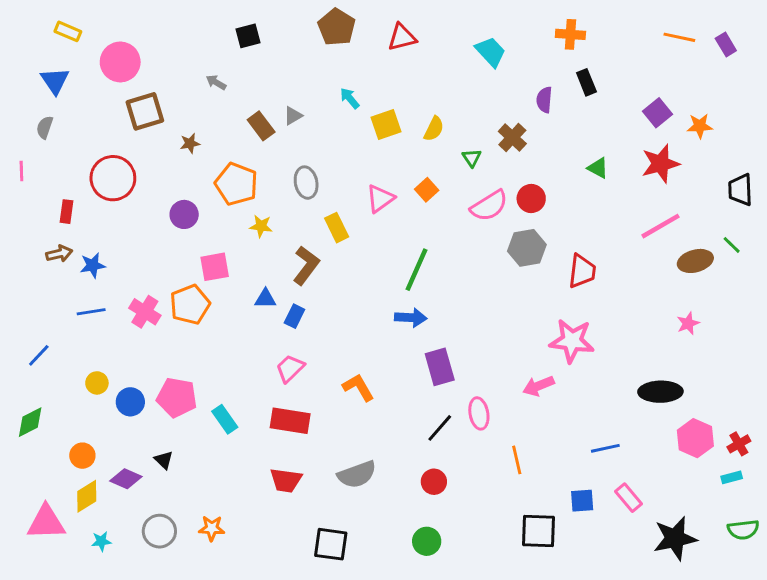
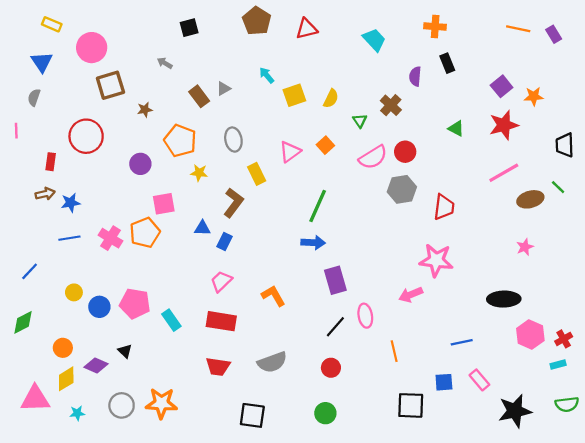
orange star: (212, 528) -> (161, 403), size x1.6

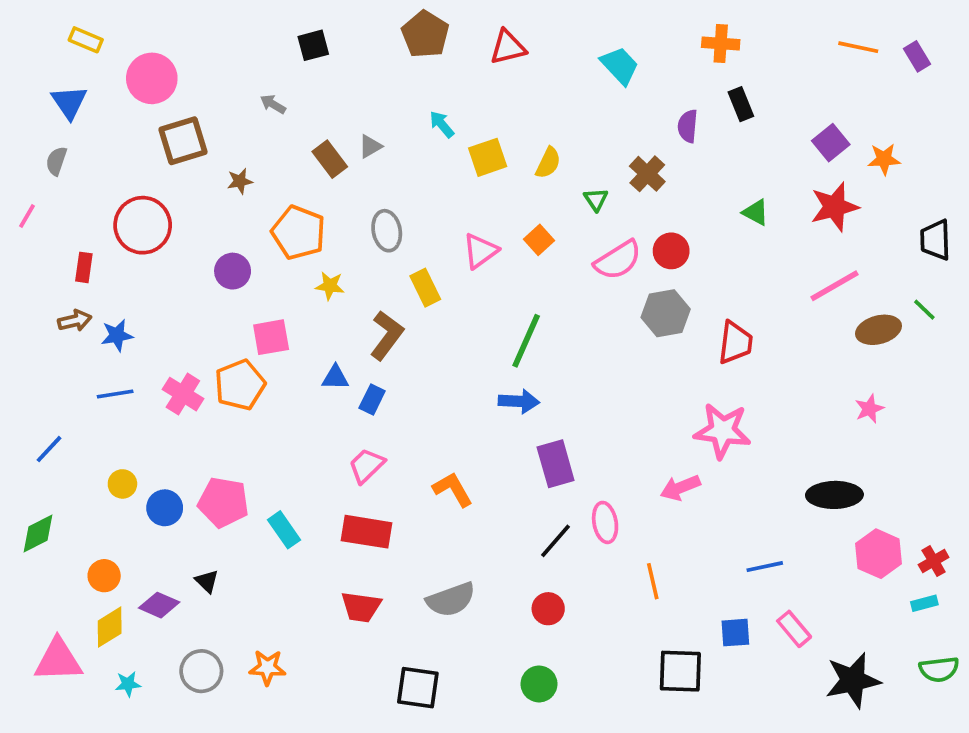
pink line: (16, 131) -> (27, 216), turned 32
orange star: (161, 403) -> (267, 667), size x0.7

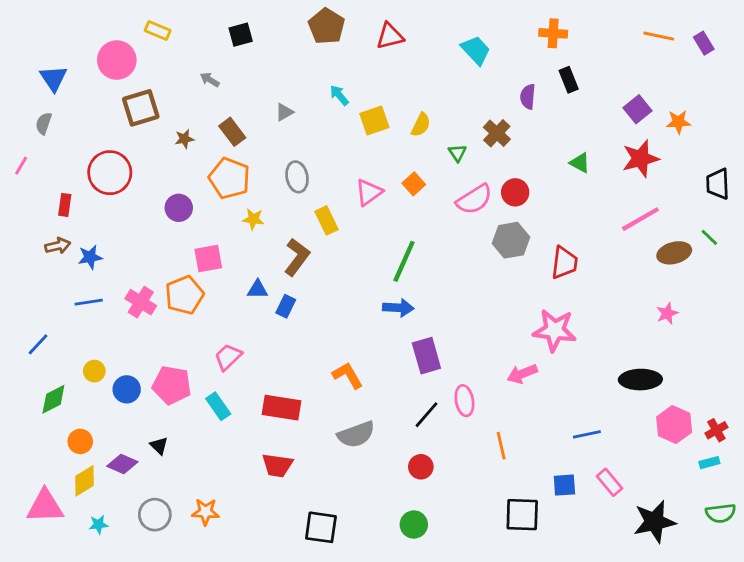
yellow rectangle: (86, 40) -> (158, 30), moved
brown rectangle: (330, 159) -> (232, 132), moved
pink trapezoid: (367, 466) -> (228, 357), moved
green diamond: (38, 533) -> (53, 399), moved
gray semicircle: (451, 600) -> (356, 434), moved

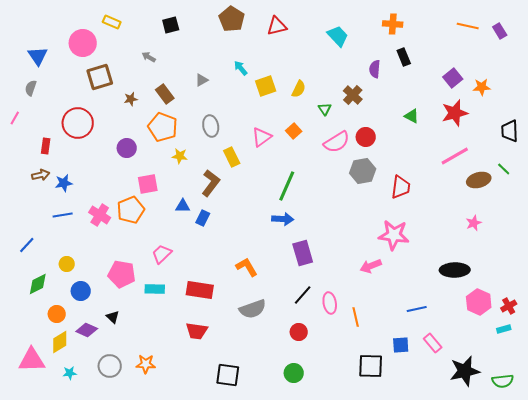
blue circle: (127, 389) -> (81, 291), moved
pink ellipse: (464, 401) -> (330, 303), moved
cyan rectangle: (218, 406) -> (155, 289), turned -54
green semicircle: (721, 513) -> (503, 381), moved

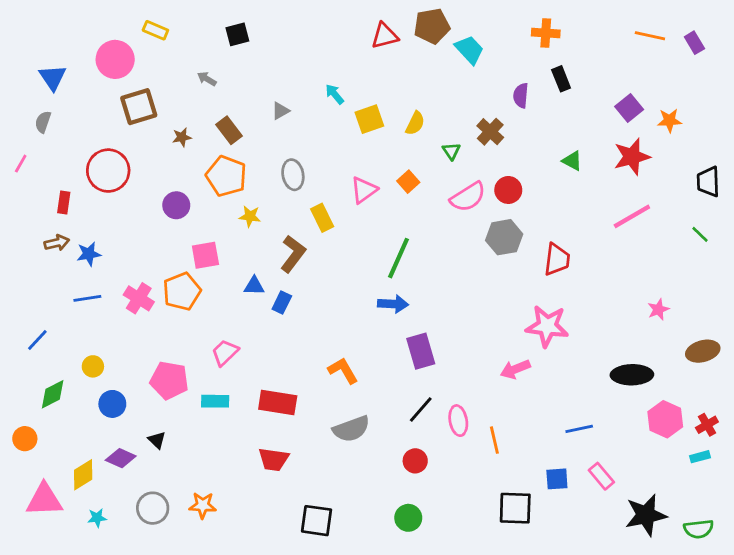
brown pentagon: (232, 19) -> (432, 26), moved, turned 30
brown ellipse: (479, 180) -> (703, 351), moved
orange circle: (57, 314) -> (25, 439), moved

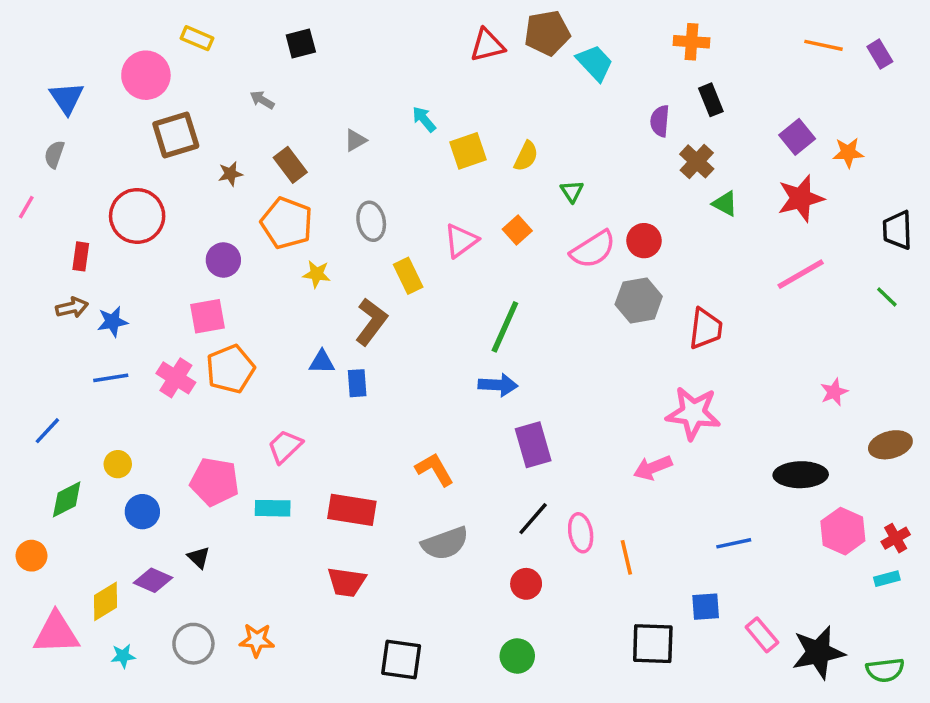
brown cross: (490, 132) -> (697, 161), moved
pink square: (205, 255) -> (208, 316), moved
blue rectangle: (282, 303) -> (357, 383), turned -30
pink rectangle: (601, 476) -> (762, 635), moved

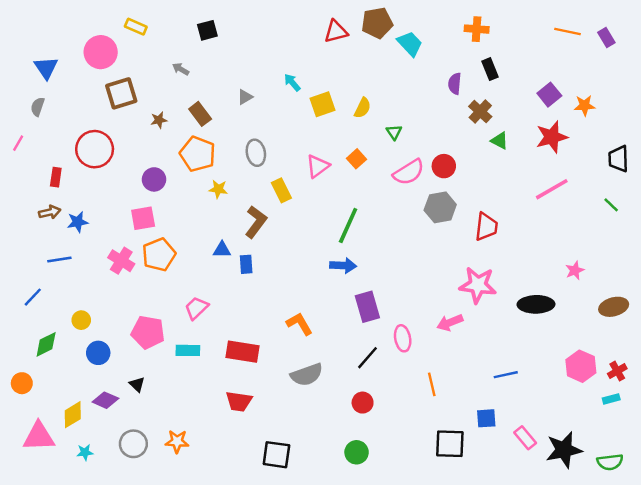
blue line: (111, 378) -> (59, 259), moved
black ellipse: (801, 475) -> (536, 304), moved
pink ellipse: (581, 533) -> (403, 338), moved

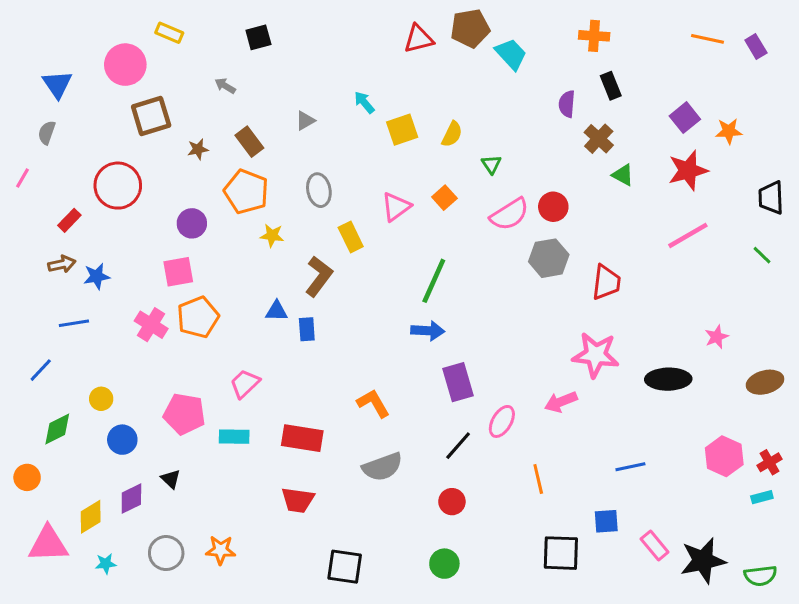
red rectangle: (56, 177) -> (69, 220), turned 36
pink ellipse: (403, 338) -> (502, 421), turned 40
purple diamond: (105, 400) -> (131, 499), turned -50

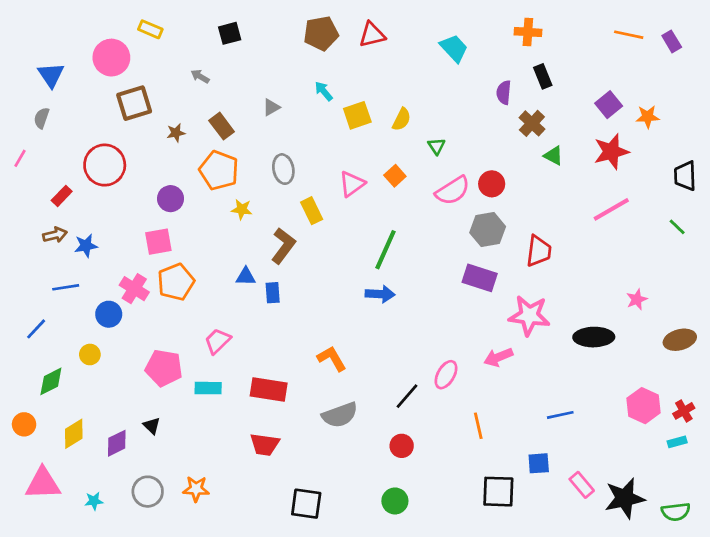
brown pentagon: (470, 28) -> (321, 33), moved
purple rectangle: (458, 382) -> (480, 278), moved, turned -56
blue circle: (122, 440) -> (109, 314), moved
yellow diamond: (91, 517) -> (74, 434), moved

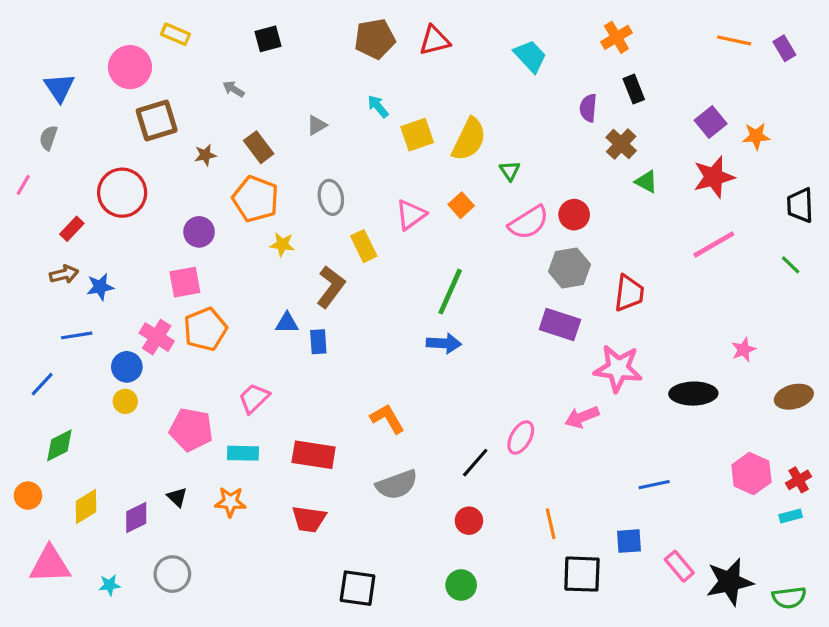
orange cross: (528, 32) -> (616, 37), turned -35
yellow semicircle: (402, 119) -> (469, 139), size x1.6
yellow circle: (90, 354) -> (125, 401), moved
orange line: (478, 426) -> (551, 524), moved
orange star: (196, 489) -> (230, 502), moved

